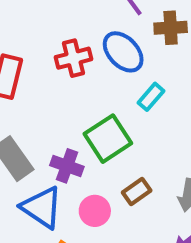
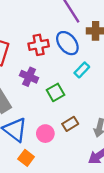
green square: (108, 139) -> (55, 92), size x0.7
purple cross: (67, 166) -> (29, 77), moved

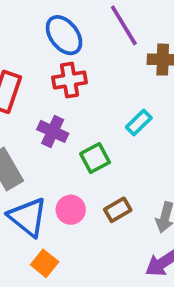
blue ellipse: (67, 43) -> (64, 35), moved
pink circle: (45, 134) -> (71, 210), moved

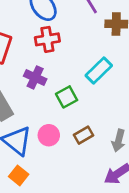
cyan rectangle: (139, 123) -> (99, 71), size x1.4
orange square: (45, 263) -> (19, 175), moved

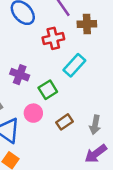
red cross: (47, 39) -> (53, 38), moved
pink circle: (49, 135) -> (33, 113), moved

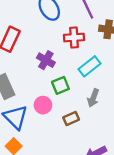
purple cross: (20, 75) -> (46, 60), moved
gray arrow: (95, 125) -> (93, 98), moved

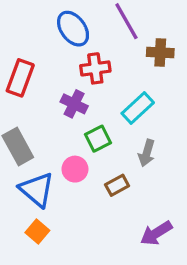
red cross: (74, 38) -> (95, 68), moved

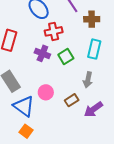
cyan rectangle: (138, 108) -> (94, 49), moved, turned -30
green square: (98, 139) -> (66, 57), moved
purple arrow: (156, 233) -> (93, 109), moved

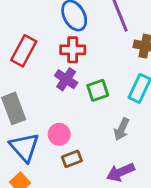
red cross: (54, 31) -> (73, 50), moved
brown rectangle: (72, 100) -> (72, 159), moved

